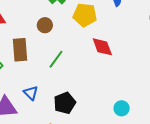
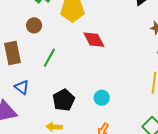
blue triangle: (31, 93) -> (22, 87), moved
cyan circle: (122, 108) -> (102, 98), moved

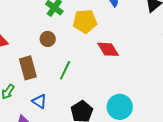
cyan circle: (102, 98) -> (120, 107), size x1.6

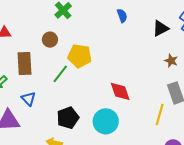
yellow pentagon: (85, 21) -> (80, 56), moved
red diamond: (108, 49) -> (120, 91), moved

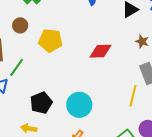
green line: (60, 74) -> (17, 67), moved
red diamond: (120, 91) -> (100, 51), moved, turned -70

